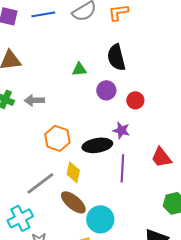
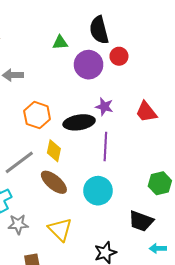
purple circle: (106, 90) -> (89, 65), size x1.4
red circle: (135, 100) -> (119, 56), moved
red trapezoid: (161, 157) -> (146, 112), moved
cyan circle: (100, 219) -> (98, 191), moved

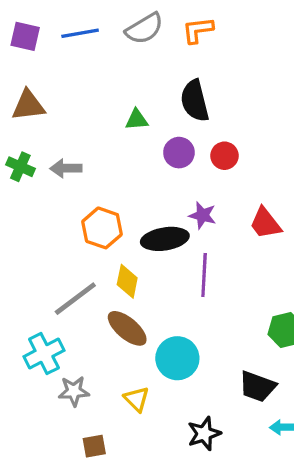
red circle: (119, 56) -> (224, 156), moved
purple circle: (89, 65) -> (179, 153), size x0.7
cyan circle: (98, 191) -> (177, 358), moved
yellow triangle: (60, 230) -> (137, 399), size x0.7

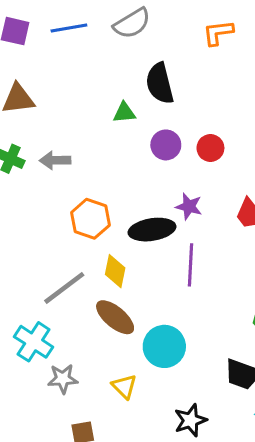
orange L-shape: (198, 30) -> (218, 33), moved
black semicircle: (195, 101) -> (160, 83), moved
cyan cross: (44, 354) -> (34, 342), turned -30

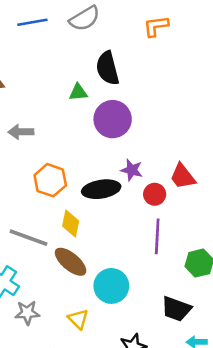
purple circle: (166, 145) -> (113, 119), size x1.5
red circle: (210, 148) -> (155, 194), moved
purple line: (190, 265) -> (157, 236), moved
gray line: (64, 288) -> (29, 238), turned 57

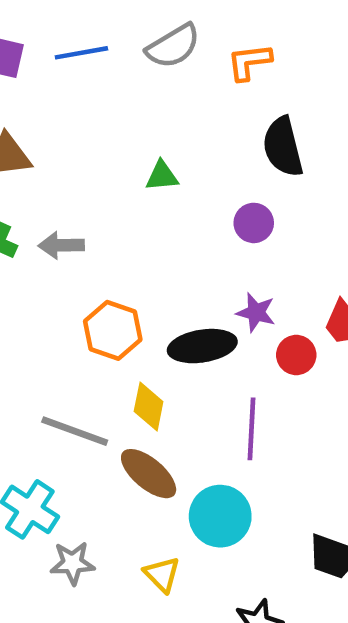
orange L-shape: (156, 26) -> (249, 62), moved
black semicircle: (108, 68) -> (283, 147), moved
purple circle: (113, 119) -> (254, 223), moved, size x0.6
purple line: (157, 236) -> (251, 429), moved

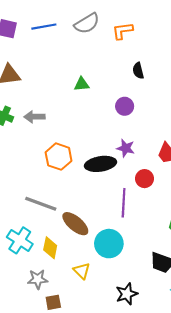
black semicircle: (283, 147) -> (138, 71), size x0.6
red circle: (296, 355) -> (145, 179), moved
yellow diamond: (149, 406) -> (50, 248), moved
gray star: (72, 563) -> (38, 279), moved

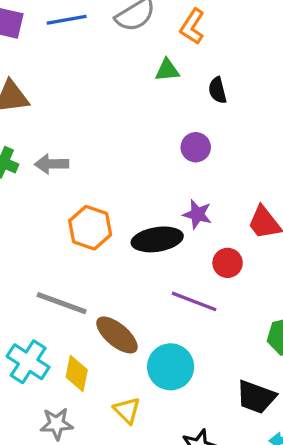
orange L-shape: (123, 31) -> (192, 27), turned -50
green triangle: (82, 84) -> (167, 70), moved
purple line: (124, 203) -> (194, 301), turned -72

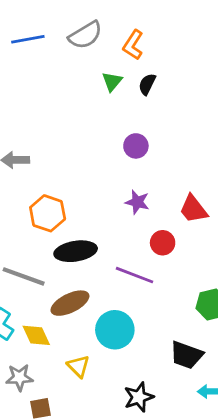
green triangle: (167, 70) -> (112, 81), turned -45
black semicircle: (217, 90) -> (147, 84), moved, turned 40
black ellipse: (157, 239) -> (76, 251), moved
brown ellipse: (117, 335) -> (70, 303), turned -66
yellow diamond: (77, 374) -> (36, 335), turned -36

